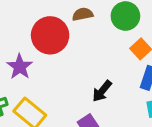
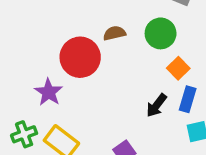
black arrow: (102, 91) -> (156, 105), moved

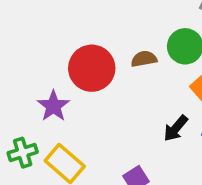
brown semicircle: (114, 33) -> (144, 59), moved

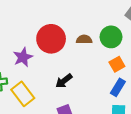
black arrow: (176, 128) -> (64, 81), moved

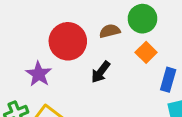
orange square: (117, 64) -> (146, 52), moved
black arrow: (64, 81) -> (101, 72), moved

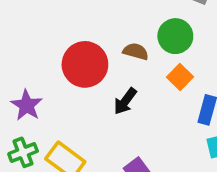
brown semicircle: (110, 31) -> (136, 51), turned 30
purple star: (39, 74) -> (27, 105), moved

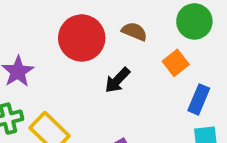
green circle: (175, 36) -> (194, 21), moved

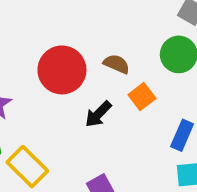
orange square: (176, 63) -> (142, 97), moved

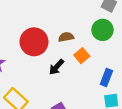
brown semicircle: (117, 64) -> (66, 37), turned -32

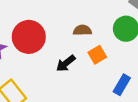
red circle: (34, 42) -> (29, 37), moved

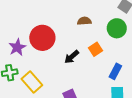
brown semicircle: (82, 30) -> (84, 21), moved

